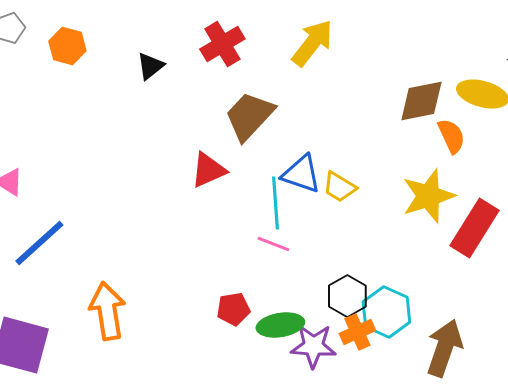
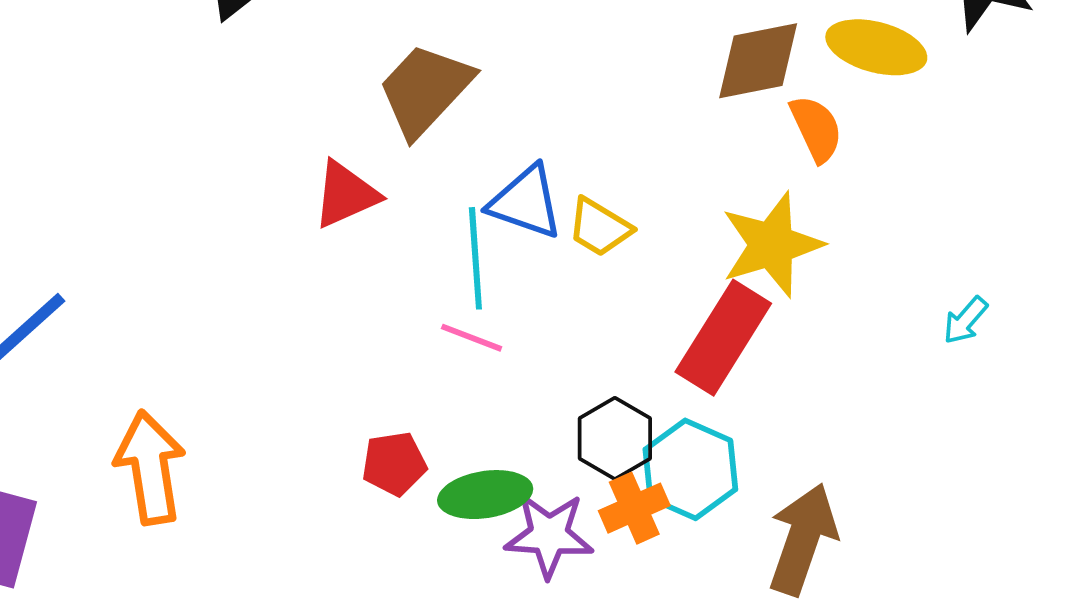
red rectangle: (474, 228) -> (723, 338), moved

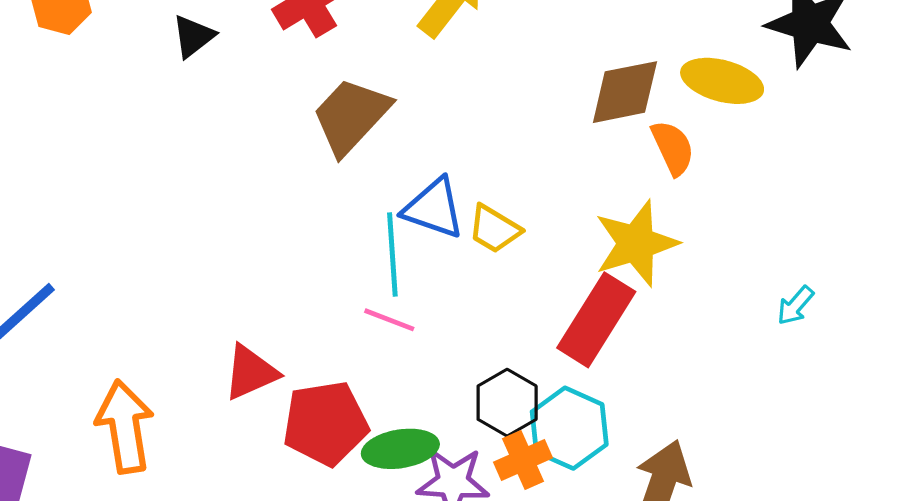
red triangle: (346, 194) -> (251, 372), moved
red pentagon: (394, 464) -> (325, 423), size x1.6

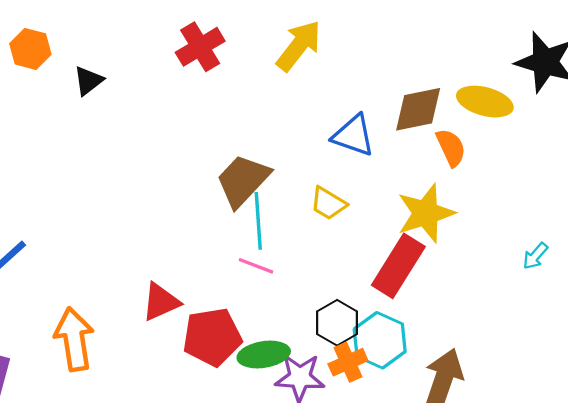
black triangle: (193, 36) -> (88, 81), moved
brown trapezoid: (351, 116) -> (243, 180), moved
blue triangle: (434, 208) -> (353, 135), moved

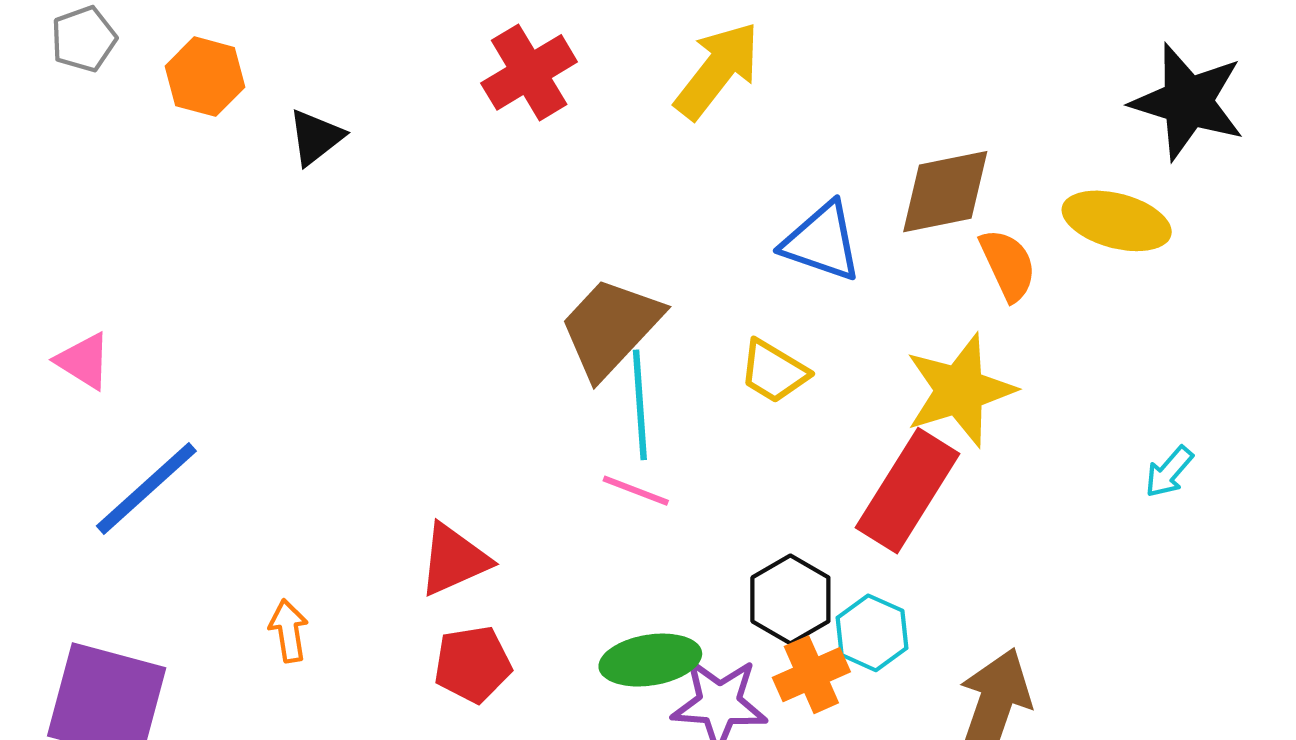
yellow ellipse: (485, 102) -> (1117, 221), moved
red pentagon: (212, 337) -> (473, 664), moved, size x0.7
orange arrow: (74, 339) -> (289, 631), size x0.5
cyan hexagon: (380, 340) -> (872, 633), size x0.7

